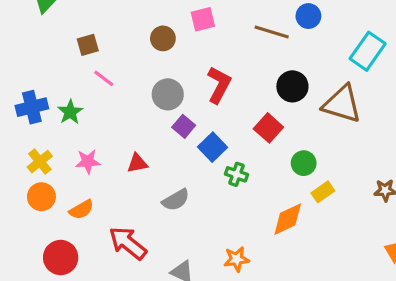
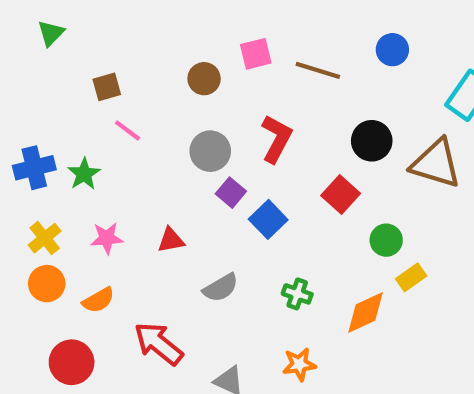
brown line: (272, 32) -> (318, 70), moved
green cross: (236, 174) -> (297, 294), moved

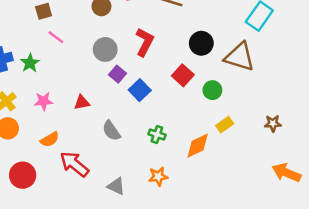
green circle: (386, 240) -> (212, 90), moved
gray semicircle: (221, 288) -> (111, 131), turned 85
orange semicircle: (98, 300) -> (50, 139), moved

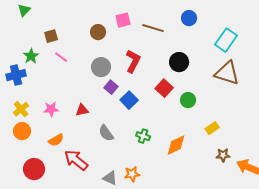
brown triangle: (240, 57) -> (227, 73), moved
green star: (30, 63) -> (31, 56), moved
brown star: (273, 123) -> (223, 155), moved
yellow rectangle: (225, 125) -> (212, 128), moved
orange star: (158, 176) -> (132, 174), moved

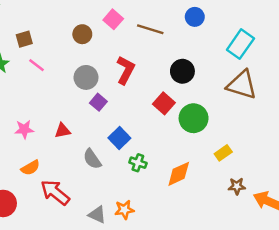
pink square: (123, 20) -> (113, 19), turned -35
blue square: (129, 100) -> (119, 138), moved
green circle: (188, 100) -> (194, 118), size x1.5

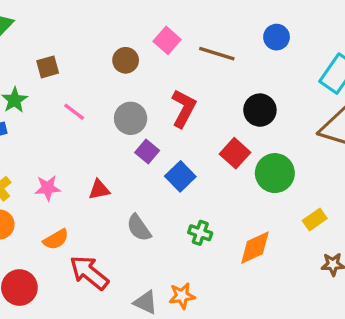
pink line: (37, 65) -> (74, 112), moved
blue square: (119, 138) -> (180, 176), moved

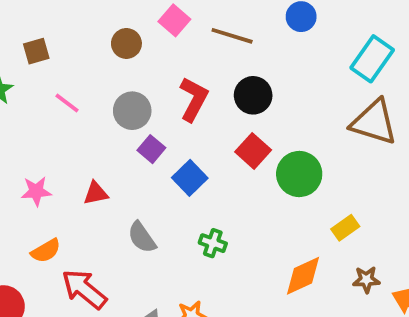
black circle: (260, 110) -> (253, 95), moved
orange diamond: (255, 248) -> (303, 276), moved

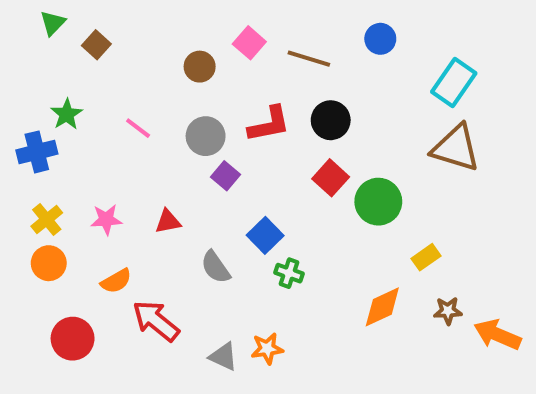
brown square: (36, 51) -> (96, 45), moved, turned -32
red L-shape: (194, 99) -> (269, 124), turned 51
blue square: (190, 178) -> (265, 235), moved

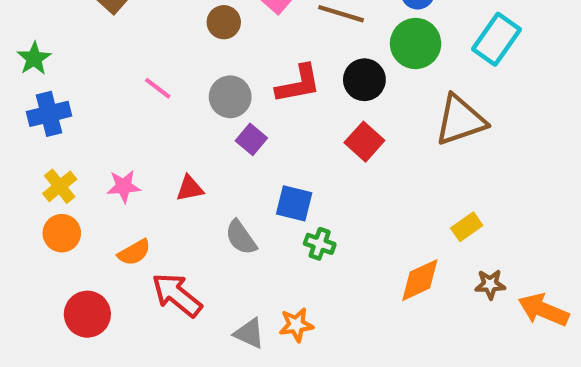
green star: (67, 114) -> (34, 58), moved
brown triangle: (456, 148) -> (460, 120), moved, turned -36
green circle: (378, 202) -> (416, 44), moved
blue square: (265, 235) -> (294, 203), turned -32

